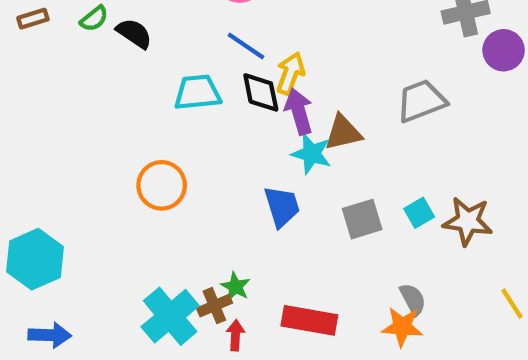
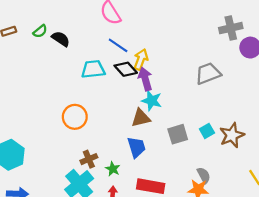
black diamond: (261, 92) -> (126, 69), turned -30
brown triangle: (343, 133) -> (141, 118), moved
blue trapezoid: (282, 206) -> (137, 147), moved
brown star: (468, 221) -> (232, 135), turned -30
brown cross: (214, 306) -> (89, 159), moved

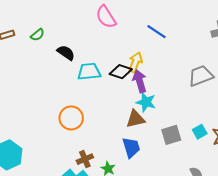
black semicircle: (61, 39) -> (66, 53), moved
blue line: (118, 45) -> (156, 32), moved
black diamond: (126, 69) -> (121, 72), turned -30

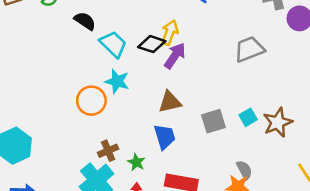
cyan trapezoid: (89, 72) -> (113, 44), turned 50
purple arrow: (140, 81) -> (175, 56), turned 50
cyan star: (146, 102) -> (117, 81), moved

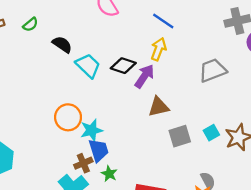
yellow arrow: (170, 33) -> (159, 49), moved
cyan star: (117, 81) -> (92, 130), moved, turned -30
brown triangle: (170, 102) -> (159, 107), moved
blue trapezoid: (165, 137) -> (99, 150), moved

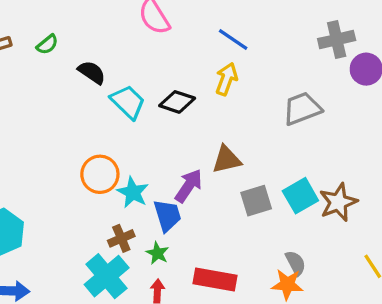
purple arrow: (144, 76) -> (189, 186), moved
cyan star: (92, 130) -> (133, 192), turned -30
cyan square: (211, 133) -> (300, 196), size x1.5
blue trapezoid: (99, 150) -> (167, 215), moved

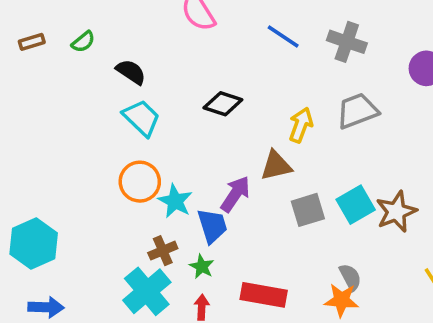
gray cross: (337, 40) -> (347, 42), moved, turned 32
yellow arrow: (226, 79) -> (301, 125), moved
cyan trapezoid: (128, 102) -> (142, 118), moved

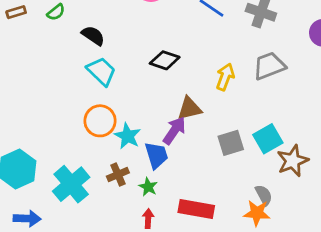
brown triangle: (276, 166) -> (189, 108), moved
brown star: (396, 212) -> (293, 161), moved
cyan cross: (147, 291) -> (71, 184), moved

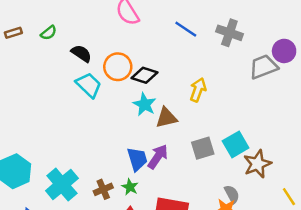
gray trapezoid: (269, 66) -> (263, 67), moved
orange circle: (100, 121) -> (118, 67), moved
purple arrow: (174, 130) -> (158, 157), moved
cyan star: (128, 136) -> (144, 104), moved
brown cross: (118, 175) -> (103, 189), moved

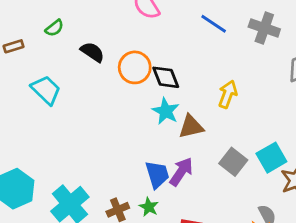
brown rectangle: (13, 33) -> (14, 46), moved
black diamond: (144, 75) -> (166, 77), turned 50
cyan trapezoid: (89, 85) -> (46, 90), moved
gray square: (203, 148) -> (233, 162), turned -35

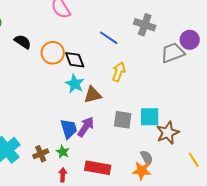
blue line: (214, 24) -> (109, 38), moved
cyan square: (271, 158) -> (150, 117), turned 30
gray square: (233, 162) -> (123, 120), turned -30

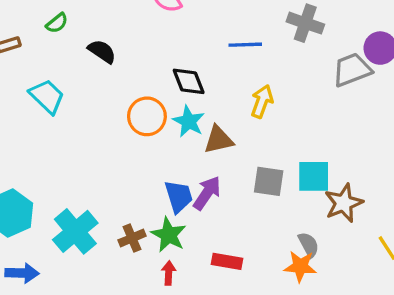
blue line: (109, 38) -> (245, 45), turned -36
orange circle: (53, 53) -> (147, 116), moved
green star: (63, 152) -> (169, 235), size x1.5
red rectangle: (98, 168) -> (227, 261), size x0.7

